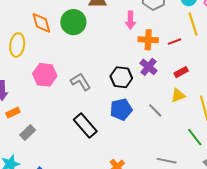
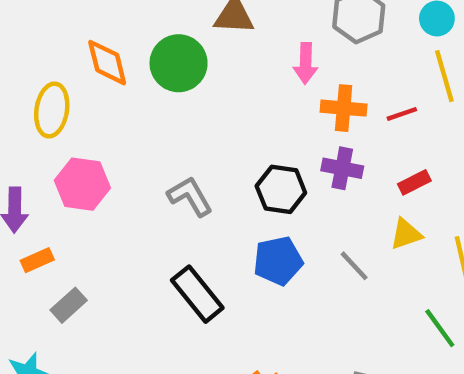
purple cross: (149, 67) -> (342, 168), turned -30
pink hexagon: (45, 75) -> (82, 184), moved

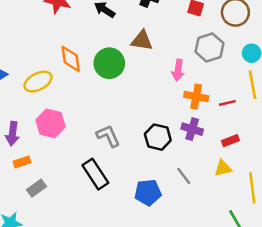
yellow ellipse: (52, 110) -> (38, 82), turned 48
blue pentagon: (278, 261) -> (148, 192), moved
gray line: (354, 266) -> (184, 176), moved
black rectangle: (197, 294) -> (95, 174), moved

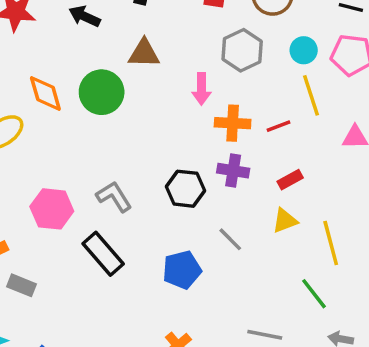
pink hexagon: (51, 123) -> (52, 209), moved
gray rectangle: (36, 188) -> (21, 285), turned 66

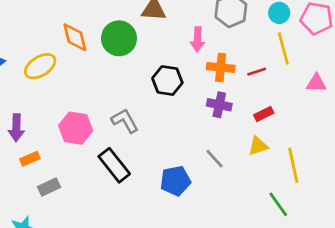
black hexagon: (185, 189) -> (167, 81), moved
gray rectangle: (21, 285) -> (49, 187), turned -50

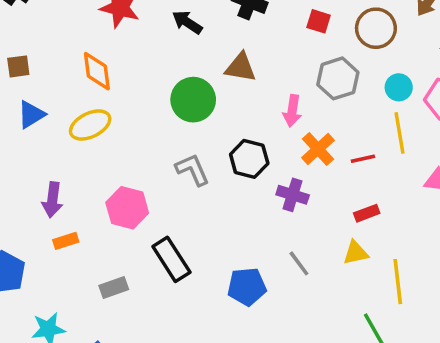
orange diamond: (75, 37) -> (97, 71), moved
orange cross: (221, 67) -> (318, 149), turned 36
purple cross: (219, 105) -> (293, 195), moved
gray L-shape: (125, 121) -> (193, 170), moved
gray rectangle: (49, 187) -> (114, 287), moved

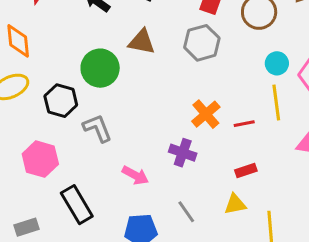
gray hexagon: (338, 78) -> (202, 43), moved
pink arrow: (292, 111) -> (135, 175), moved, turned -72
black hexagon: (249, 159) -> (61, 101), moved

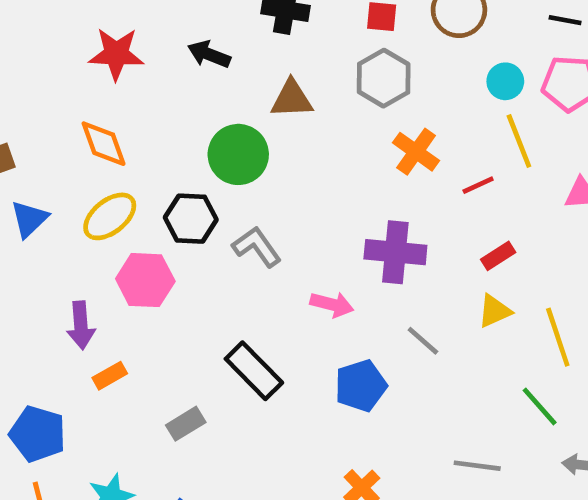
orange cross: (206, 114) -> (416, 152), moved
purple cross: (183, 153) -> (395, 252), size x1.4
pink hexagon: (40, 159) -> (145, 280), moved

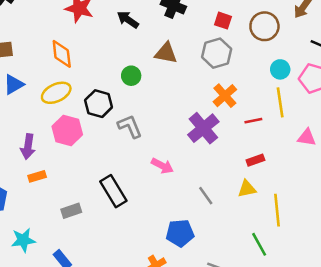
green circle: (238, 154) -> (131, 76), size x0.6
purple cross: (395, 252) -> (203, 128), moved, turned 32
blue pentagon: (361, 386) -> (180, 233), moved

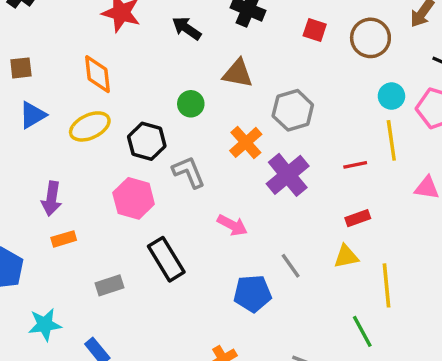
gray hexagon: (217, 53) -> (293, 110), moved
orange cross: (225, 96) -> (246, 142), moved
pink hexagon: (67, 130) -> (134, 198), moved
blue pentagon: (180, 233) -> (252, 293), moved

